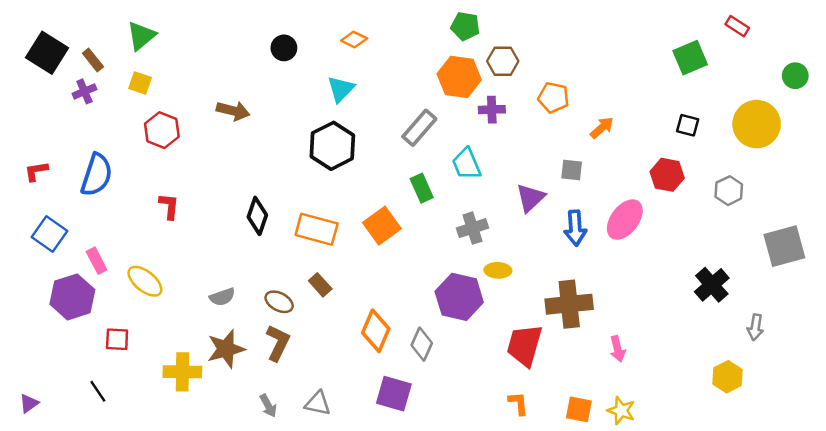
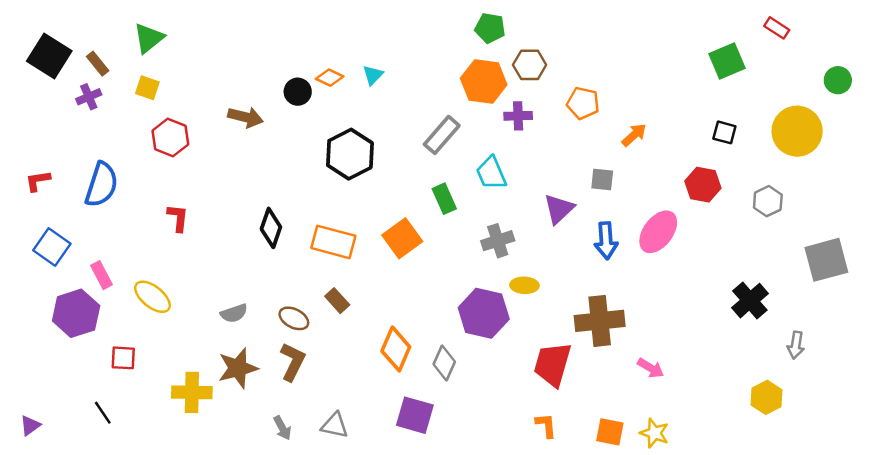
orange diamond: (354, 39) -> (330, 78), moved
black circle: (284, 48) -> (298, 92), moved
cyan triangle: (341, 89) -> (373, 75), moved, size x0.7
pink arrow: (618, 349) -> (651, 368), turned -45

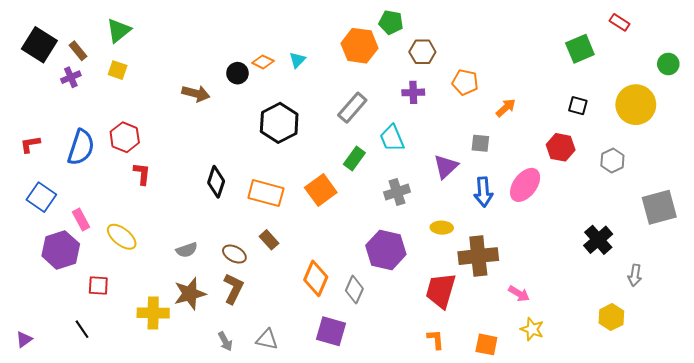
orange hexagon: (484, 81) -> (359, 46), moved
red hexagon: (170, 138) -> (125, 137), moved
green rectangle: (444, 199) -> (354, 158), turned 60
yellow ellipse: (524, 285) -> (442, 228), moved
yellow star: (654, 433) -> (532, 329), moved

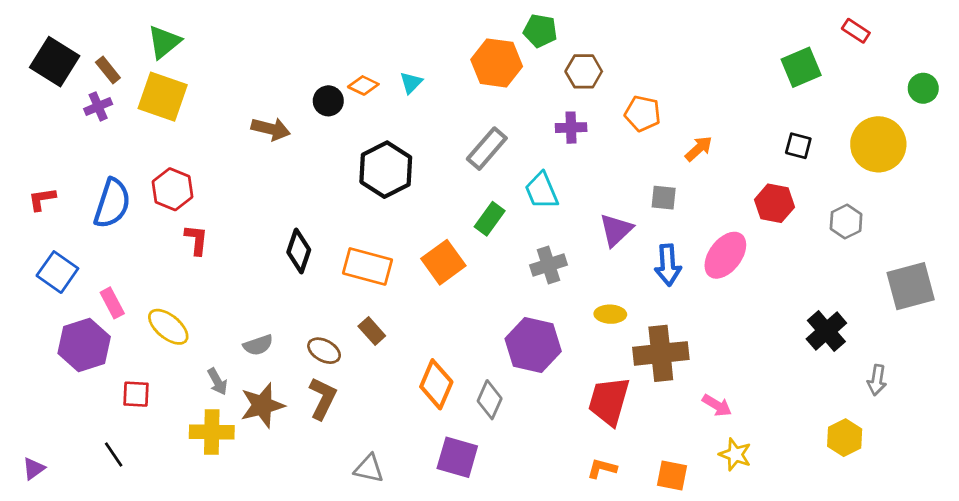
yellow square: (118, 70) -> (163, 97), size x1.8
orange L-shape: (436, 339) -> (602, 469), turned -70
gray arrow: (225, 341) -> (217, 382), moved

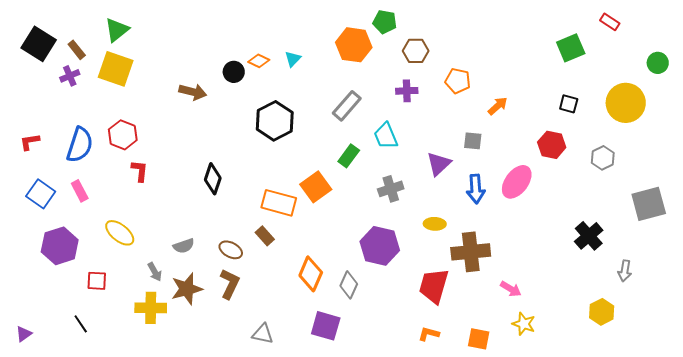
orange rectangle: (368, 266) -> (279, 203), moved
pink rectangle: (112, 303) -> (80, 191), moved

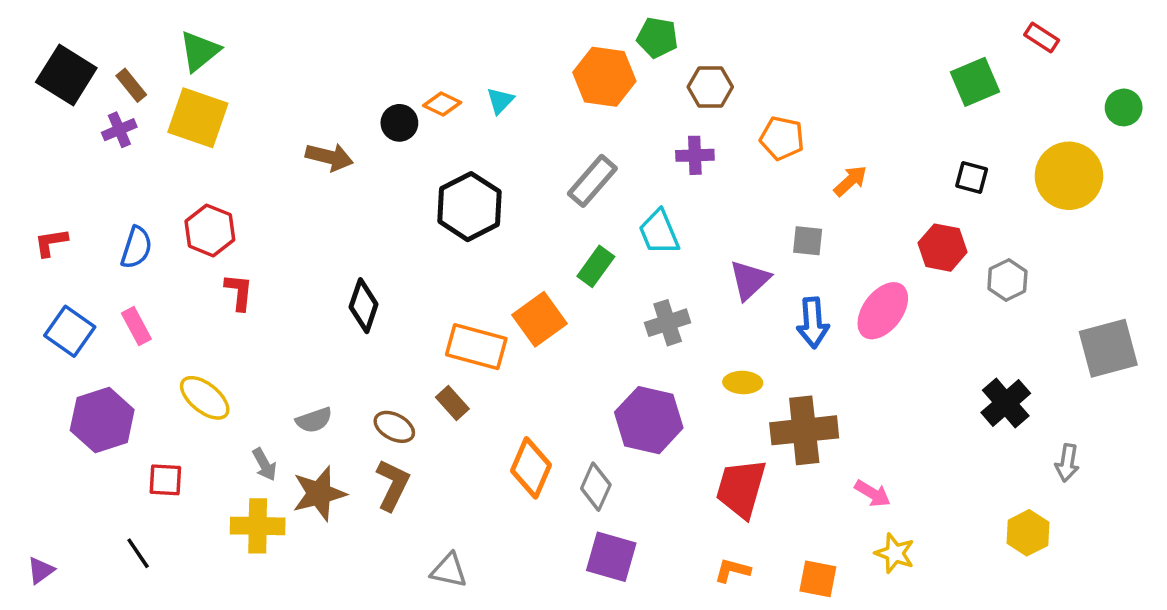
blue semicircle: (80, 145) -> (136, 248), size x0.7
gray hexagon: (603, 158) -> (1007, 280), moved
purple square: (326, 326) -> (611, 557), moved

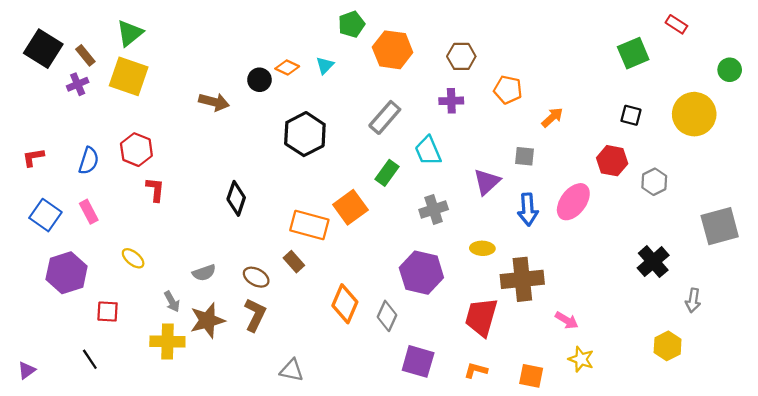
green pentagon: (657, 37) -> (352, 24), moved, turned -30
yellow ellipse: (205, 398) -> (133, 258), size x0.7
purple square: (611, 557) -> (418, 361), moved

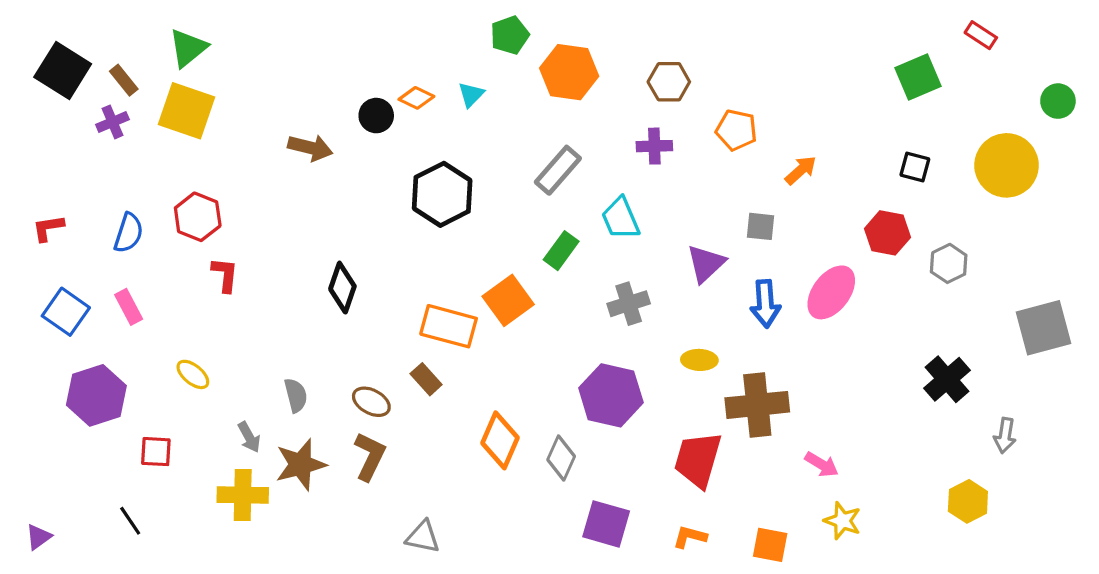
gray semicircle: (204, 273) -> (296, 395), turned -85

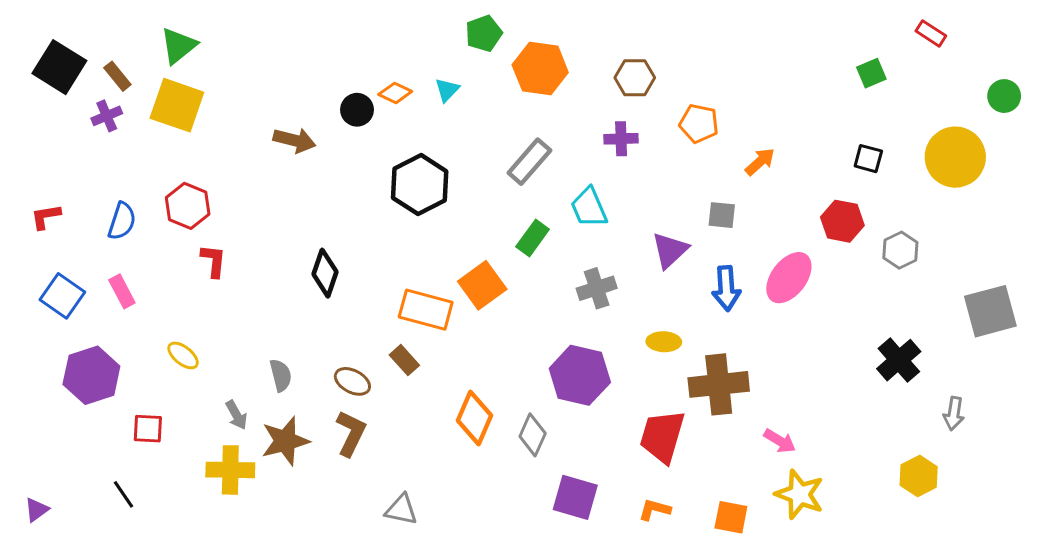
green square: (918, 77) -> (871, 73), size x0.7
yellow star: (843, 521) -> (800, 494), size x1.4

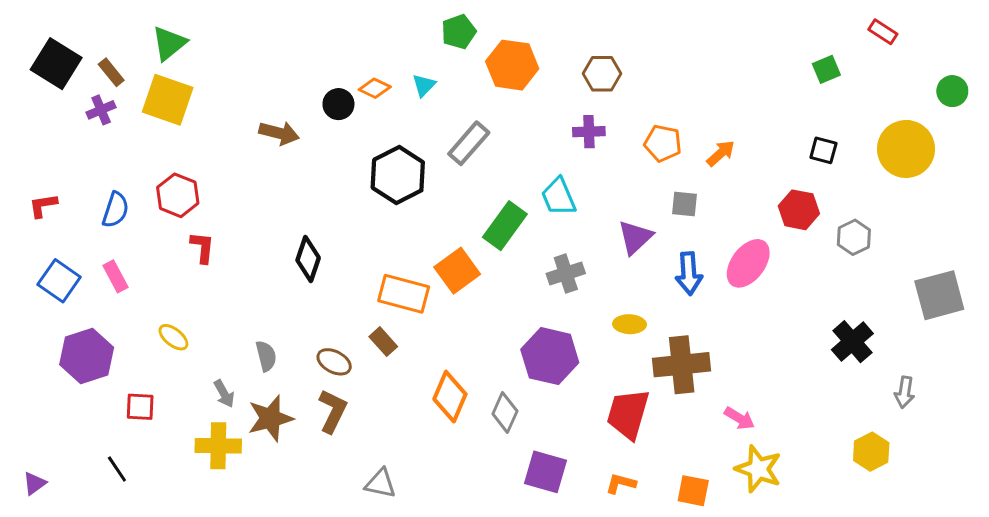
orange pentagon: (699, 123) -> (663, 143), moved
gray rectangle: (529, 162) -> (469, 143), moved
green rectangle: (533, 238) -> (505, 226), size x1.4

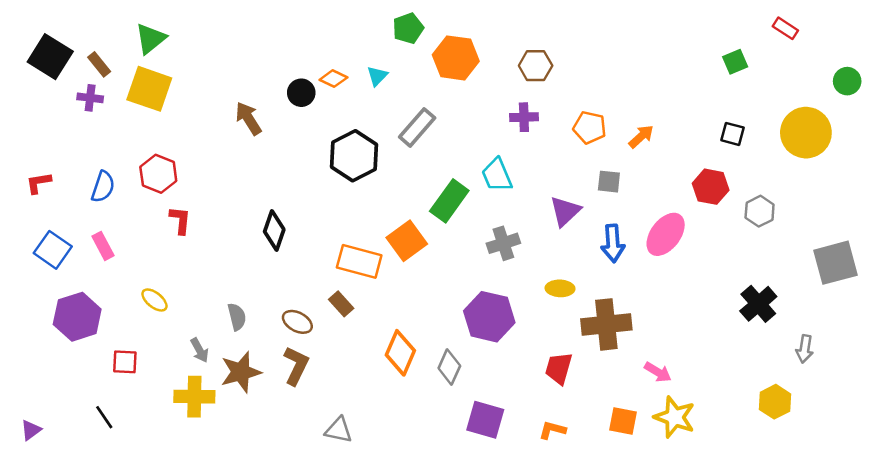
purple cross: (101, 110) -> (90, 98), turned 30
brown arrow: (279, 133) -> (248, 118), turned -136
red trapezoid: (628, 414) -> (559, 368), size x0.7
orange square: (693, 491) -> (623, 421), moved

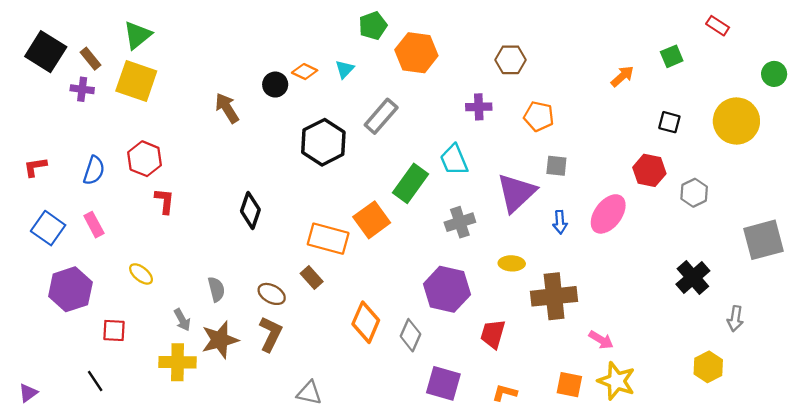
brown hexagon: (536, 66) -> (511, 60), moved
orange arrow: (641, 136) -> (622, 76), moved
purple triangle: (565, 211) -> (516, 193), size x1.4
blue arrow: (613, 243) -> (560, 222), size x0.7
red trapezoid: (559, 368) -> (493, 334), moved

